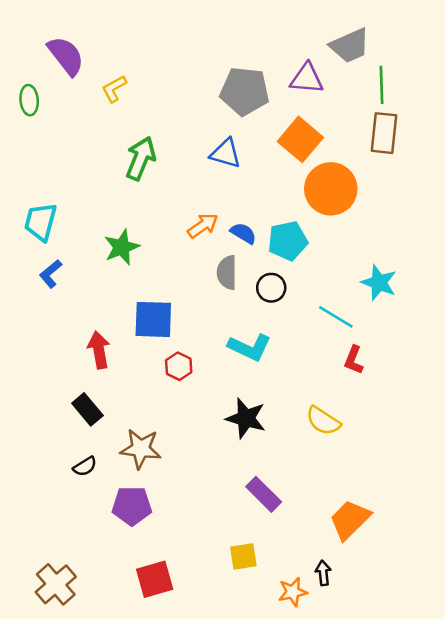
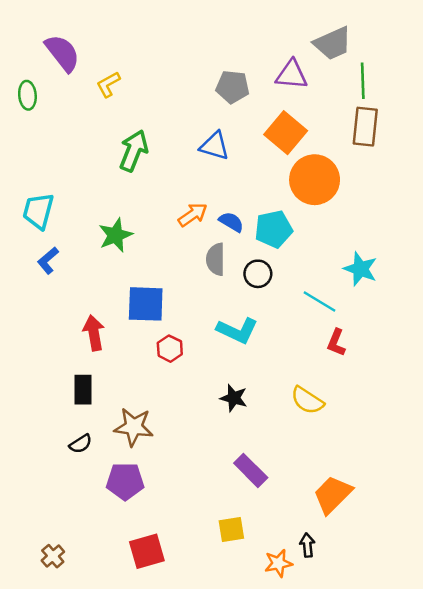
gray pentagon: (245, 91) -> (233, 87), size x0.7
black rectangle: (87, 409) -> (83, 390), turned 40
black star: (246, 418) -> (234, 398), size x0.7
brown cross: (56, 584) -> (53, 556), size x0.6

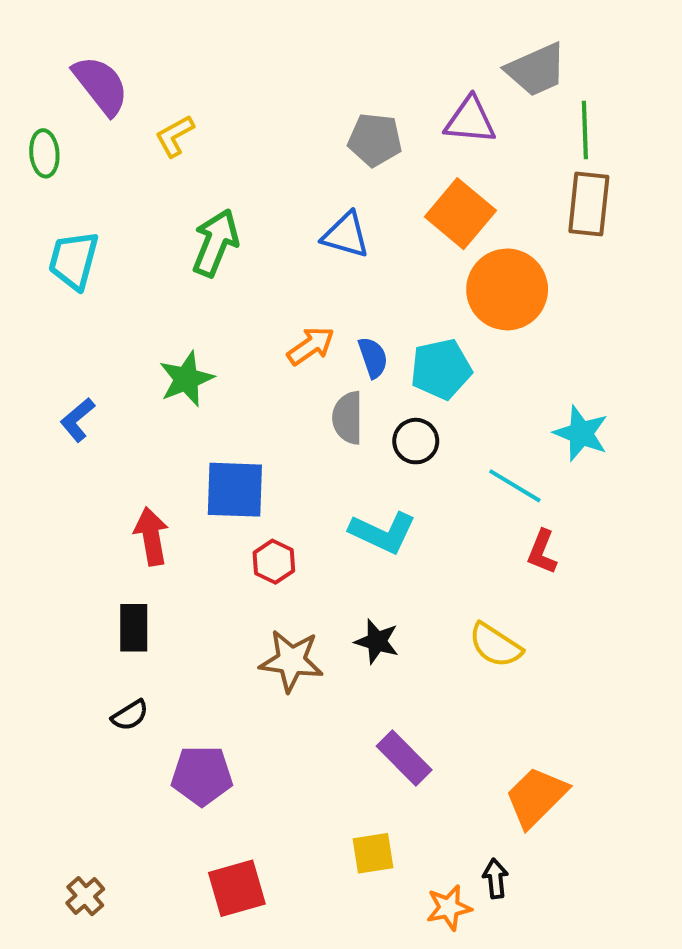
cyan trapezoid: (38, 211) -> (74, 260), moved
blue semicircle: (231, 222) -> (373, 357), turned 40
brown star: (134, 427) -> (291, 661), moved

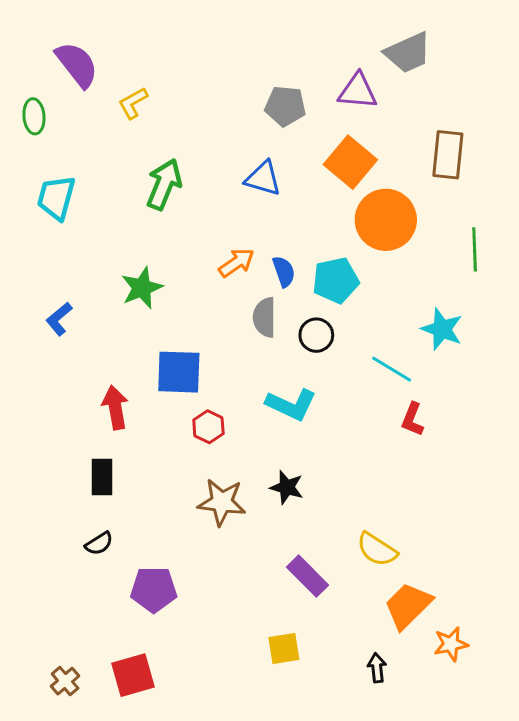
green line: (585, 130) -> (475, 249), moved
yellow semicircle: (495, 645) -> (377, 549), moved
red square: (237, 888) -> (133, 675), moved
orange star: (449, 908) -> (451, 644), moved

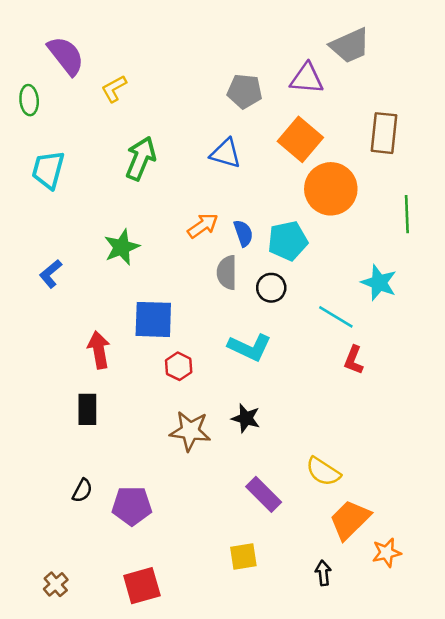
black semicircle: (99, 544) -> (82, 491), moved, turned -30
red square: (133, 675) -> (142, 586), moved

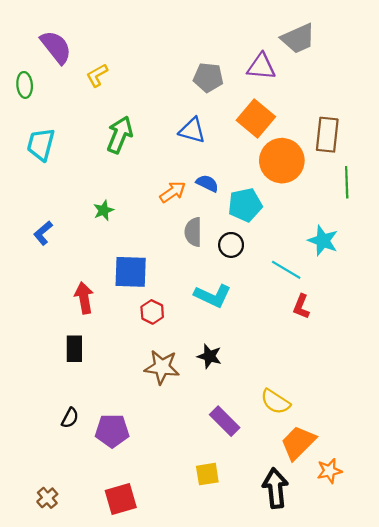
brown rectangle: (384, 133) -> (327, 135), moved
blue semicircle: (243, 233) -> (207, 183), moved, turned -45
green star: (122, 247) -> (104, 210), size x0.7
black arrow: (323, 573) -> (275, 488), size x1.8

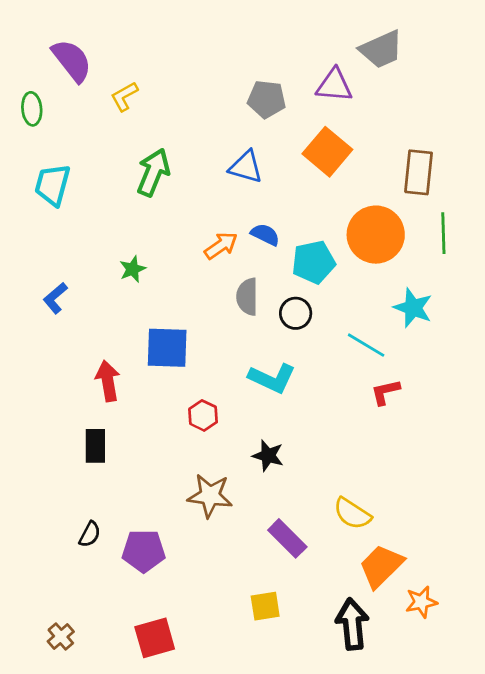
orange circle: (282, 161) -> (376, 235), moved
red L-shape: (301, 307) -> (385, 392), turned 55
red hexagon: (152, 312) -> (203, 415), moved
brown star: (162, 367) -> (210, 496), moved

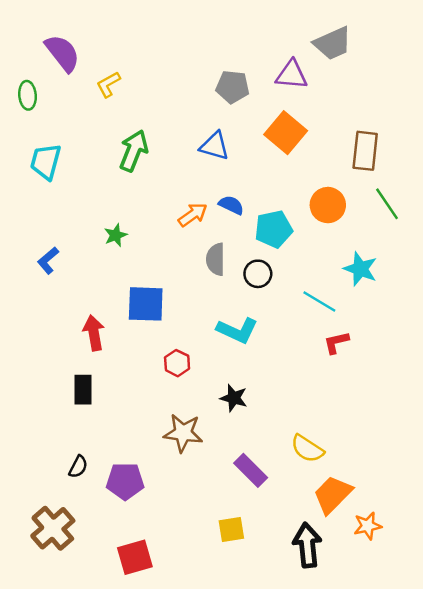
green line: (443, 233) -> (387, 204), turned -32
orange circle: (376, 235) -> (328, 205), size x0.7
brown cross: (61, 636) -> (53, 528), moved, size x1.8

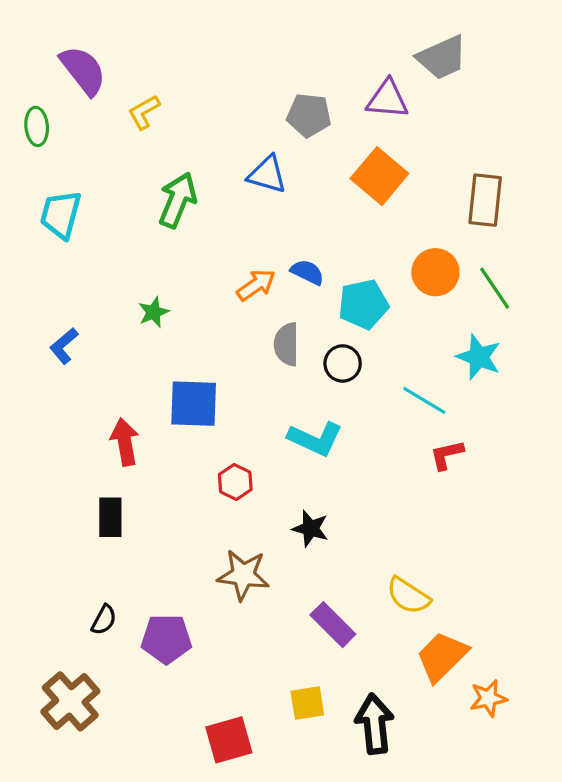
blue triangle: (214, 146) -> (267, 174), moved
green line: (387, 204) -> (495, 288), moved
black arrow: (307, 545) -> (375, 724), moved
red square: (135, 557) -> (229, 740), moved

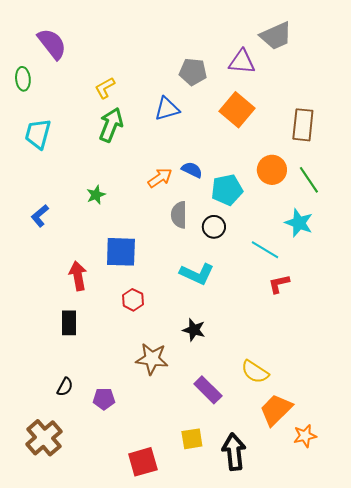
yellow L-shape: (144, 112) -> (105, 88), moved
blue triangle: (267, 174) -> (167, 109), turned -32
red hexagon: (235, 482) -> (133, 300), moved
purple pentagon: (166, 639) -> (104, 399), size x0.7

